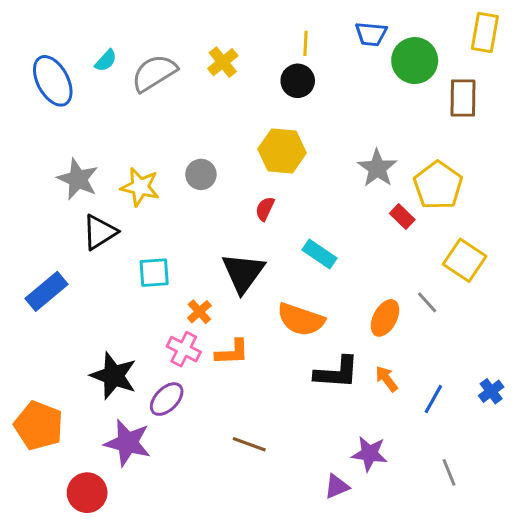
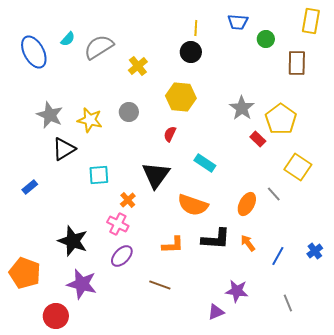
green circle: (415, 61) -> (266, 39), size x0.6
yellow cross: (223, 62) -> (138, 66), moved
blue rectangle: (47, 291) -> (30, 187), size x0.6
orange L-shape: (232, 352) -> (173, 245), moved
purple ellipse: (167, 399) -> (122, 256), moved

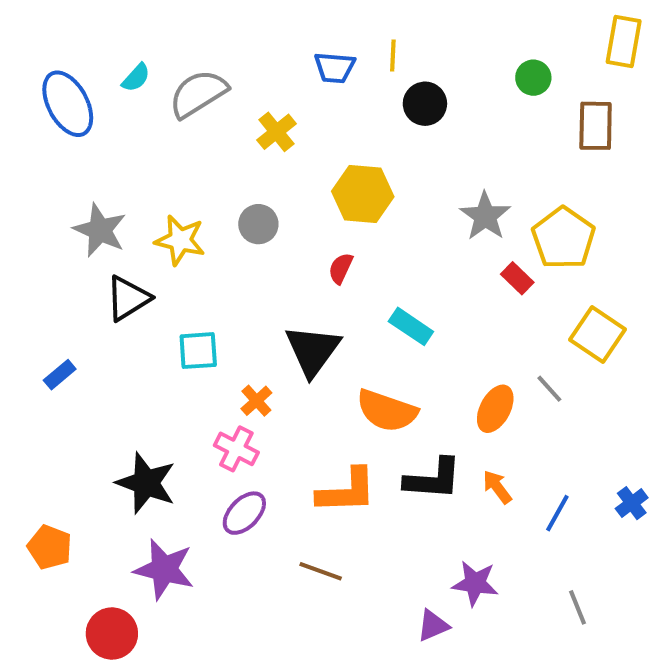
blue trapezoid: (238, 22) -> (335, 68), moved
black circle: (191, 52) -> (425, 104), moved
orange L-shape: (173, 245) -> (347, 491), size x1.4
orange pentagon: (25, 273) -> (50, 547), size x0.7

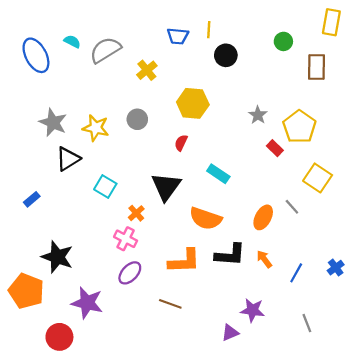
cyan semicircle: (136, 78) -> (72, 41), turned -105
gray star: (485, 216) -> (258, 115), size x0.7
cyan square: (198, 351) -> (105, 186), turned 35
black star: (146, 483) -> (57, 257), moved
orange pentagon: (50, 547) -> (26, 291), size x1.5

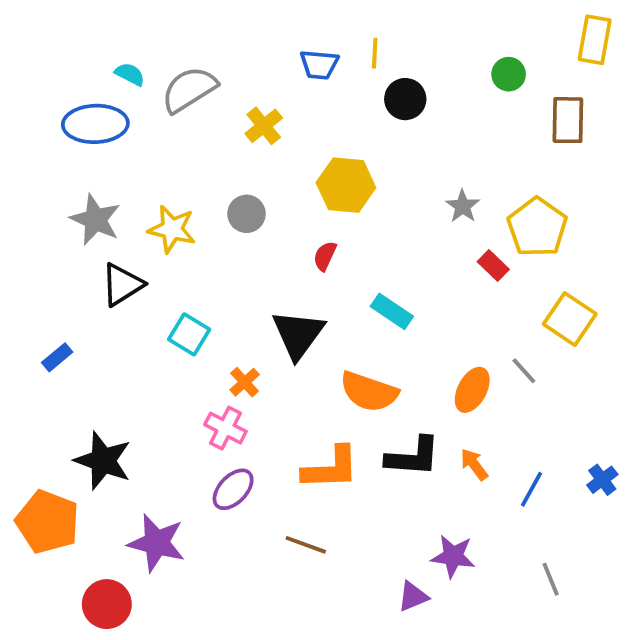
blue ellipse: (36, 55) -> (95, 124), moved, turned -64

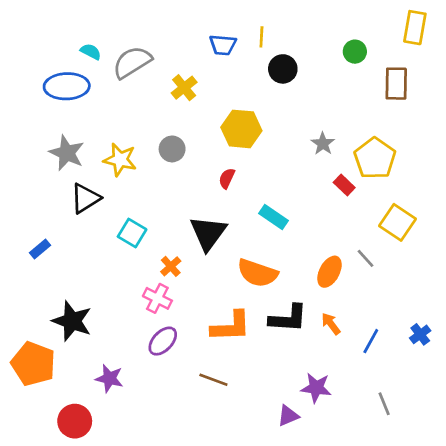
purple star: (157, 543) -> (109, 378), size x0.7

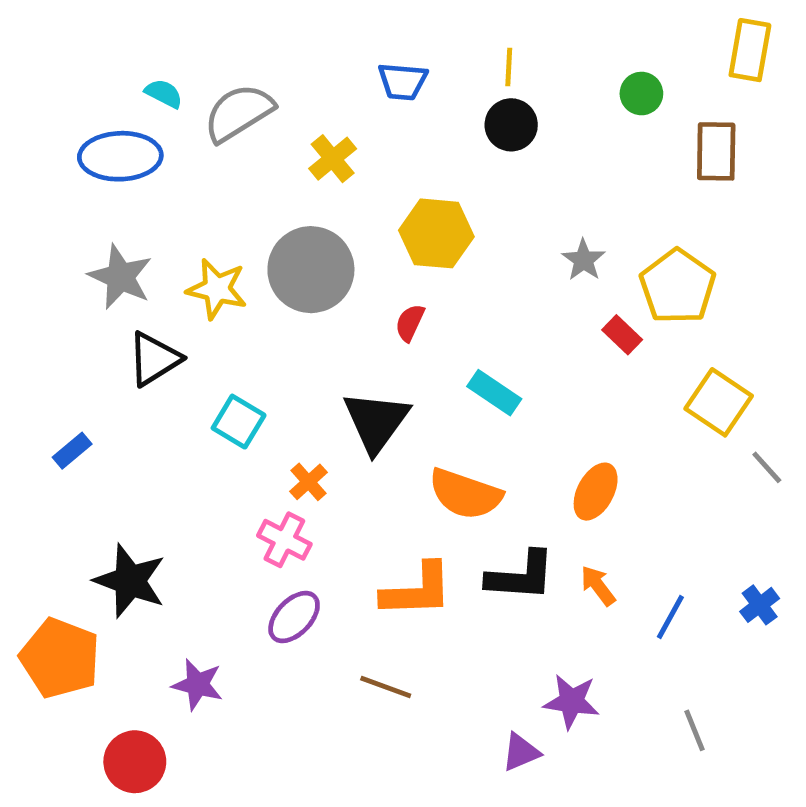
yellow line: (261, 37) -> (509, 67), moved
gray circle: (172, 149) -> (311, 270), size x1.8
gray line: (366, 258) -> (767, 467), moved

